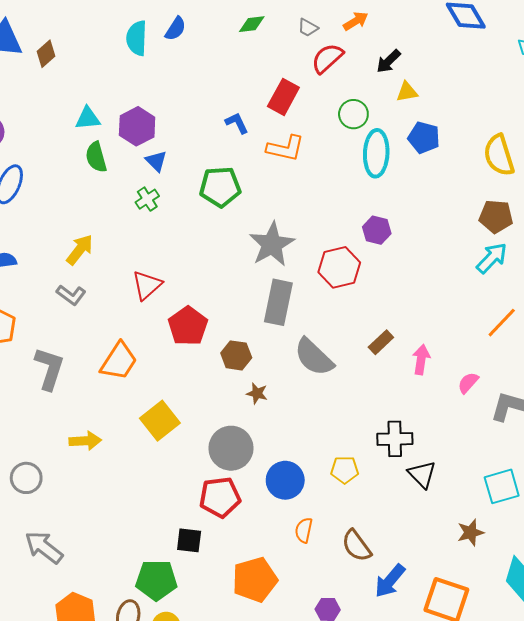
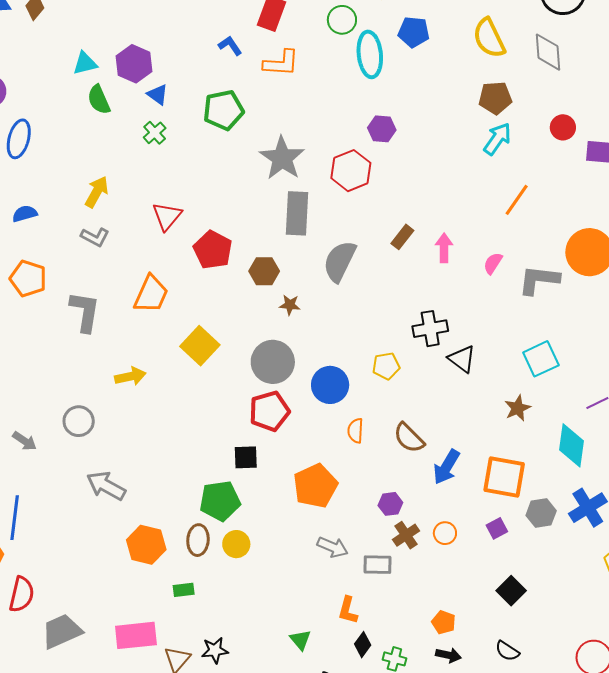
gray semicircle: (314, 357) -> (340, 261), turned 81

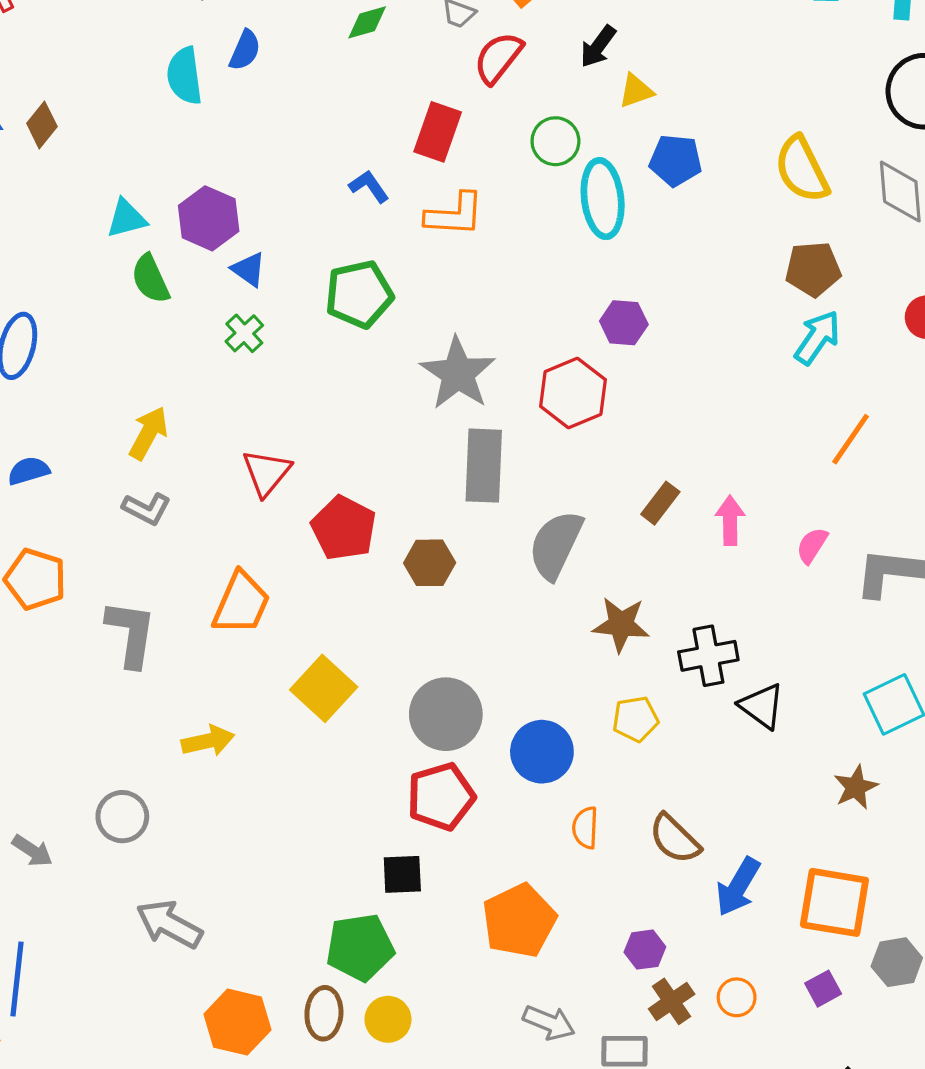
brown star: (290, 305) -> (621, 624), moved, size x1.6

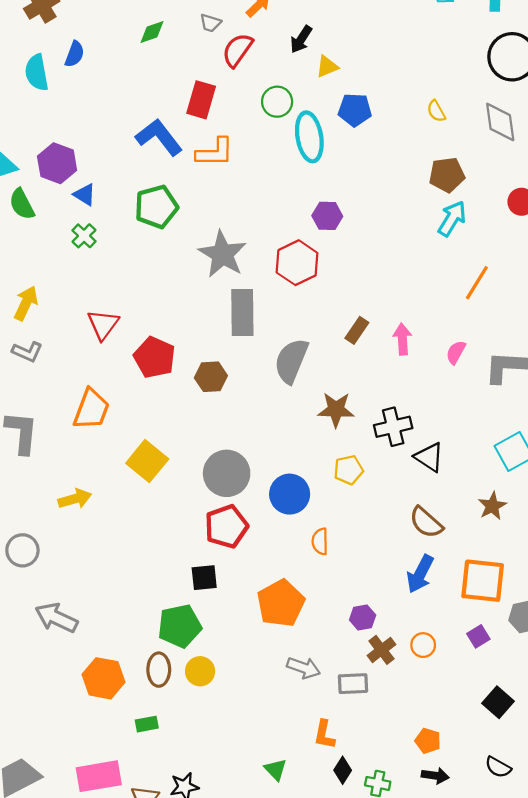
yellow semicircle: (802, 169) -> (436, 111), size x0.5
blue L-shape: (369, 186) -> (159, 137), size x1.8
brown semicircle: (675, 839) -> (426, 522), moved

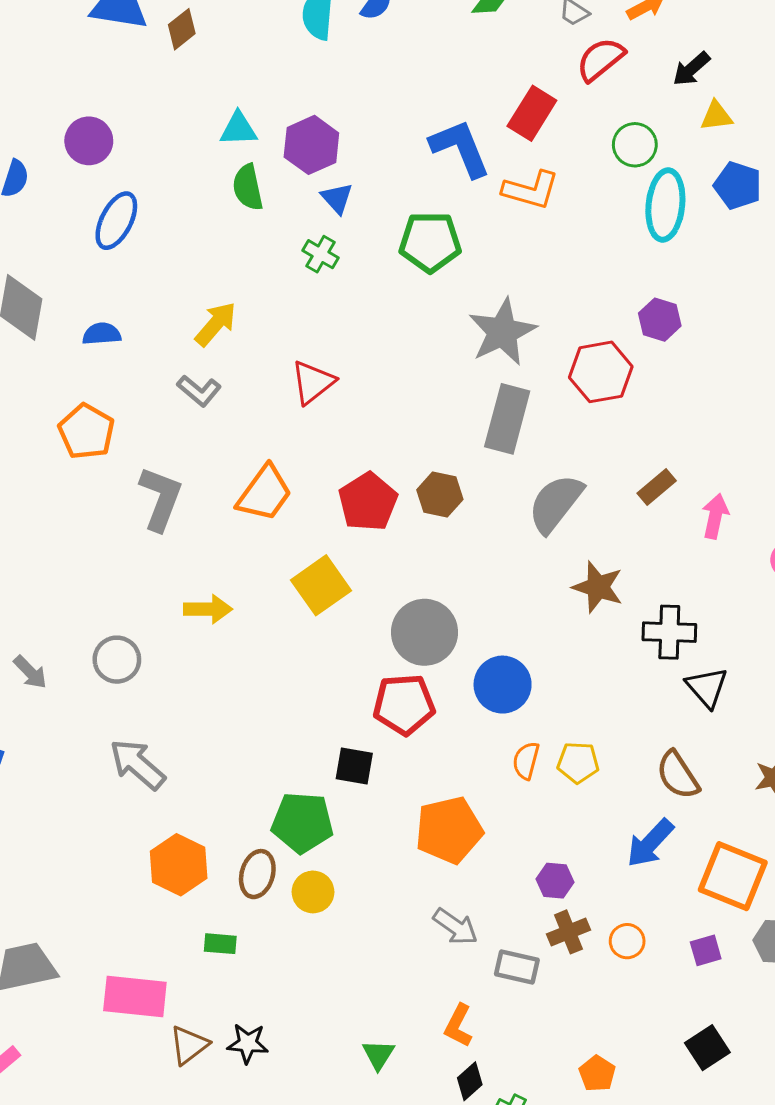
green cross: (84, 236) -> (320, 254), turned -30
red pentagon: (155, 357) -> (368, 502), moved
yellow pentagon: (348, 470) -> (578, 763), moved

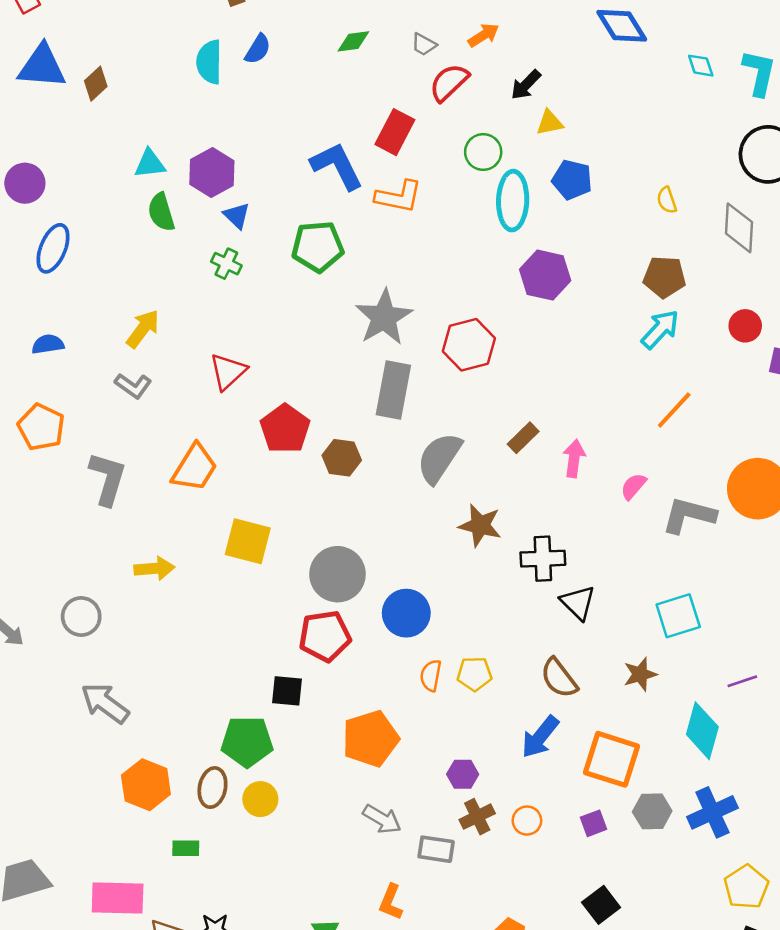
purple hexagon: (660, 320) -> (545, 275), moved, size x1.4
red pentagon: (368, 502) -> (285, 429), moved
yellow square: (321, 585) -> (248, 541), turned -36

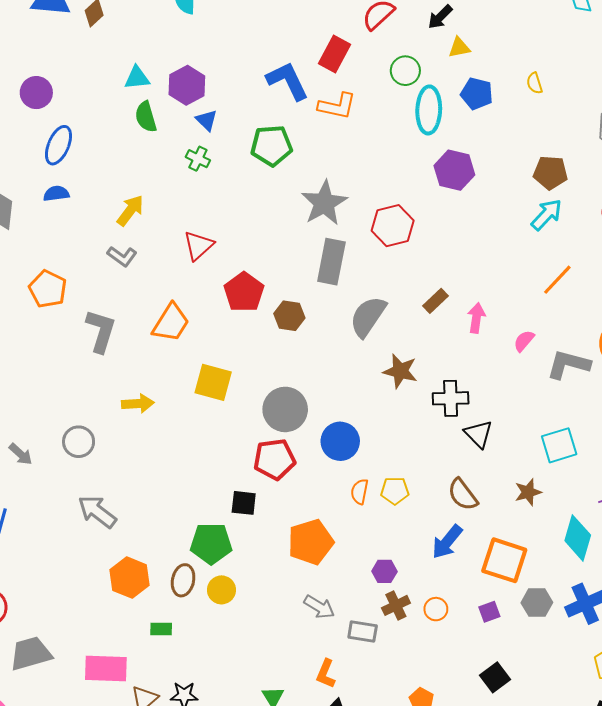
yellow semicircle: (667, 200) -> (535, 83), moved
blue semicircle: (48, 344) -> (56, 194), moved

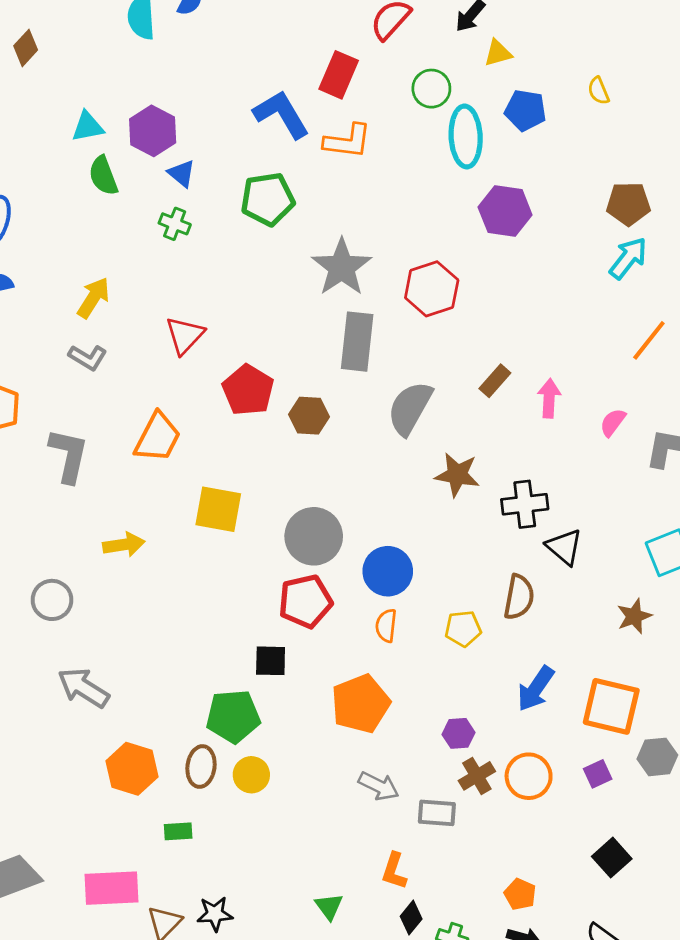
orange semicircle: (360, 492) -> (386, 626), moved
brown semicircle: (463, 495) -> (519, 597), moved, turned -128
orange circle: (436, 609) -> (529, 776), size x1.5

